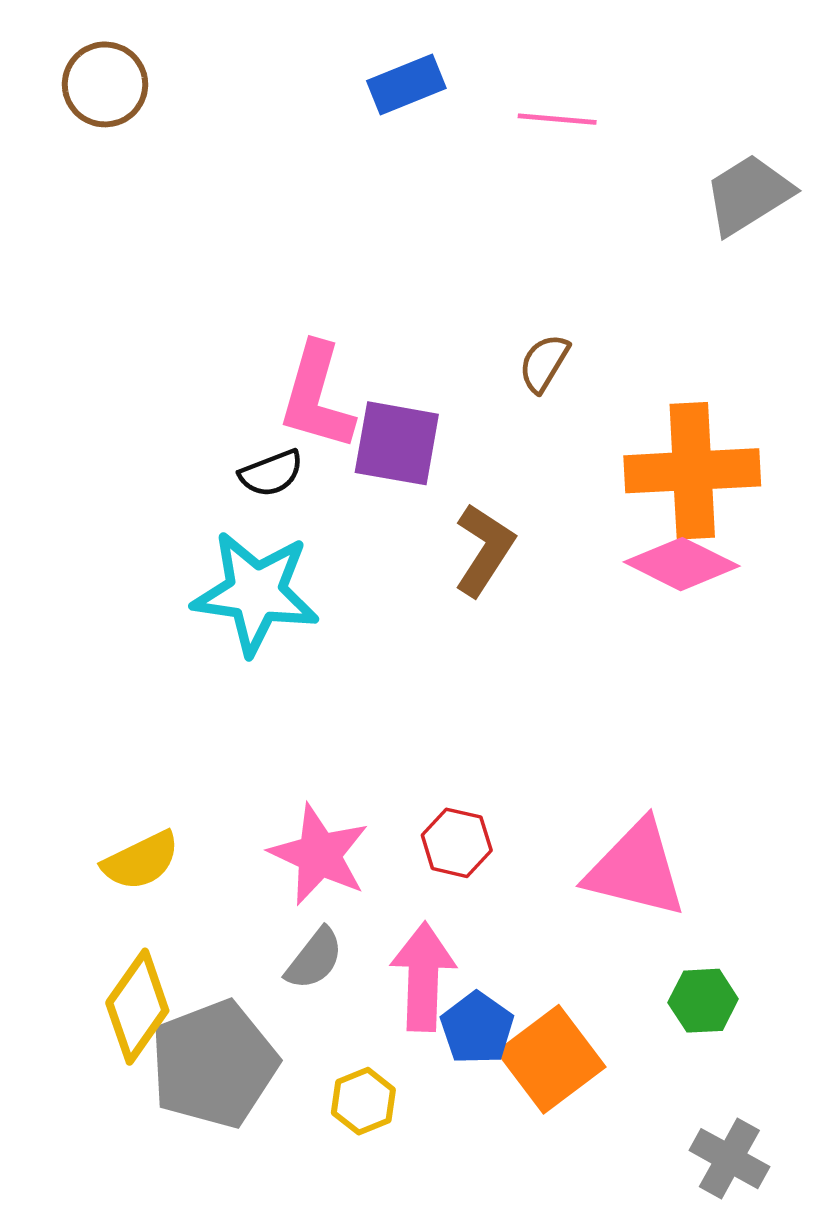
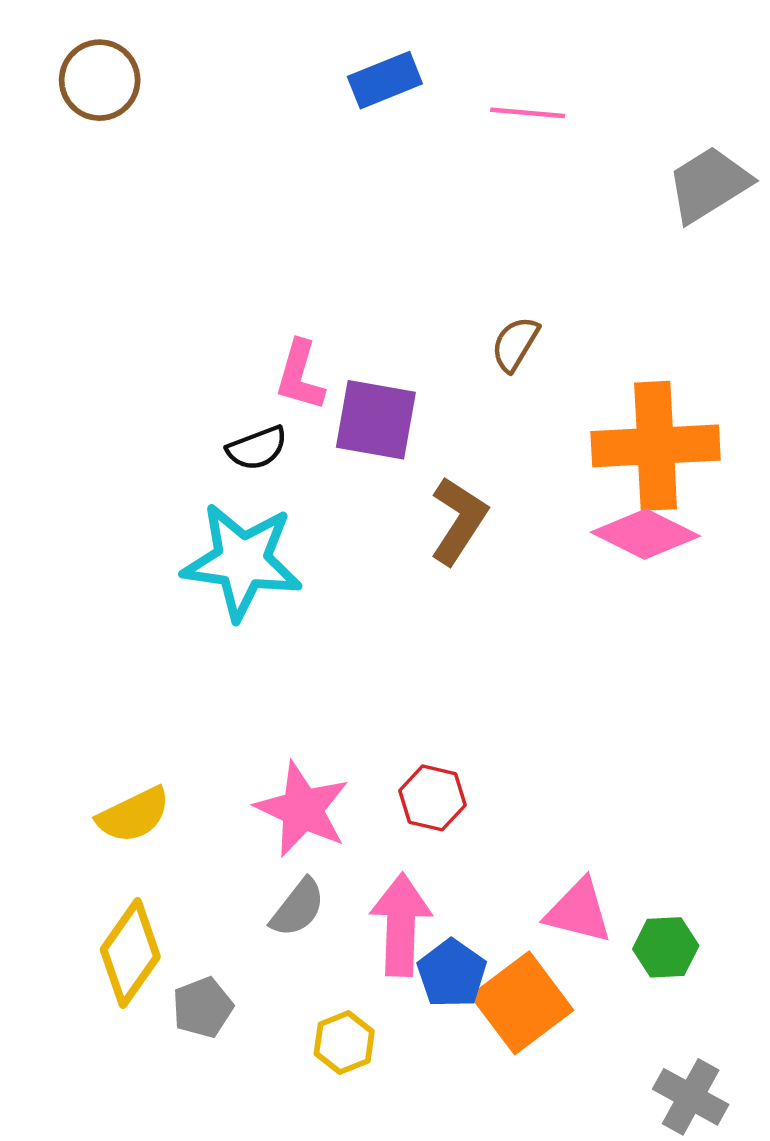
pink L-shape: (317, 397) -> (300, 376), size x0.7
pink triangle: (636, 869) -> (579, 911), moved, size x0.7
gray pentagon: (214, 1064) -> (203, 1007), size x0.5

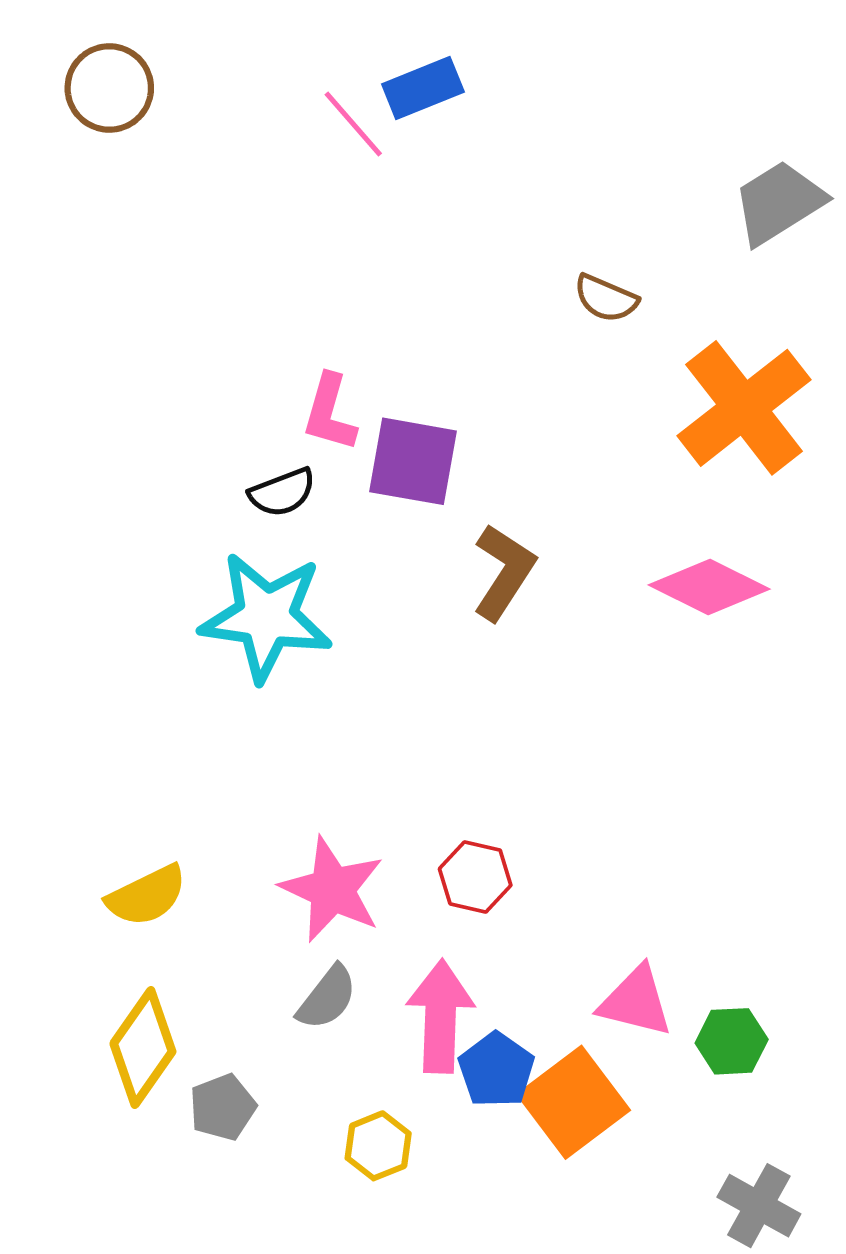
pink line: (528, 113) -> (353, 124), moved, turned 44
brown semicircle: (515, 344) -> (606, 298), moved, turned -98
orange cross: (656, 446) -> (744, 408), moved, turned -35

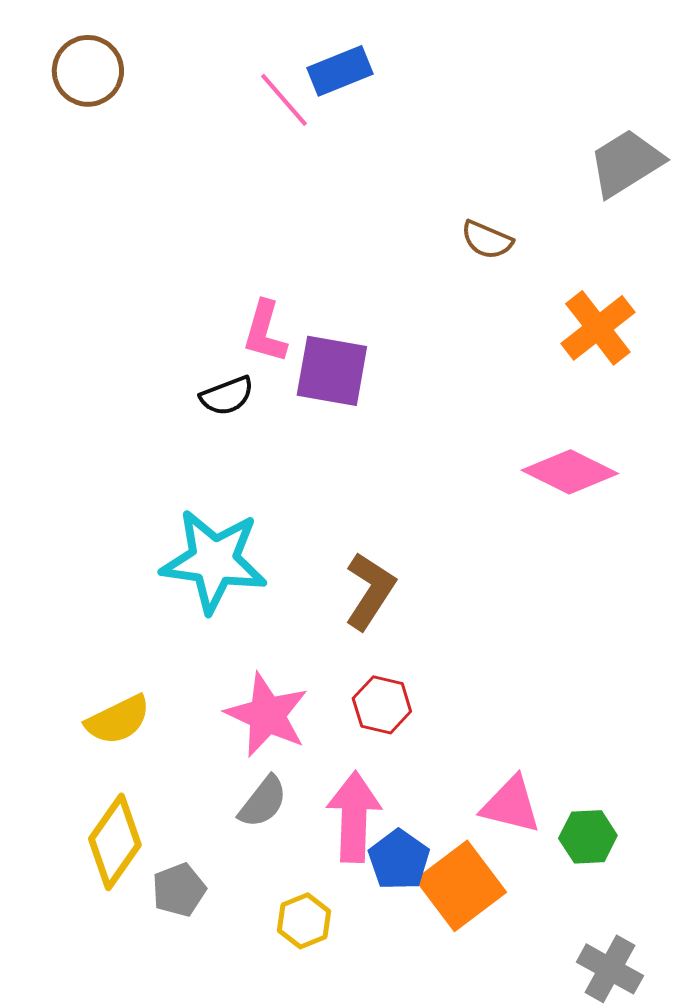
orange cross: (744, 408) -> (598, 328), size x0.7
brown L-shape: (504, 572) -> (370, 591), moved
cyan star: (266, 617) -> (214, 561), moved

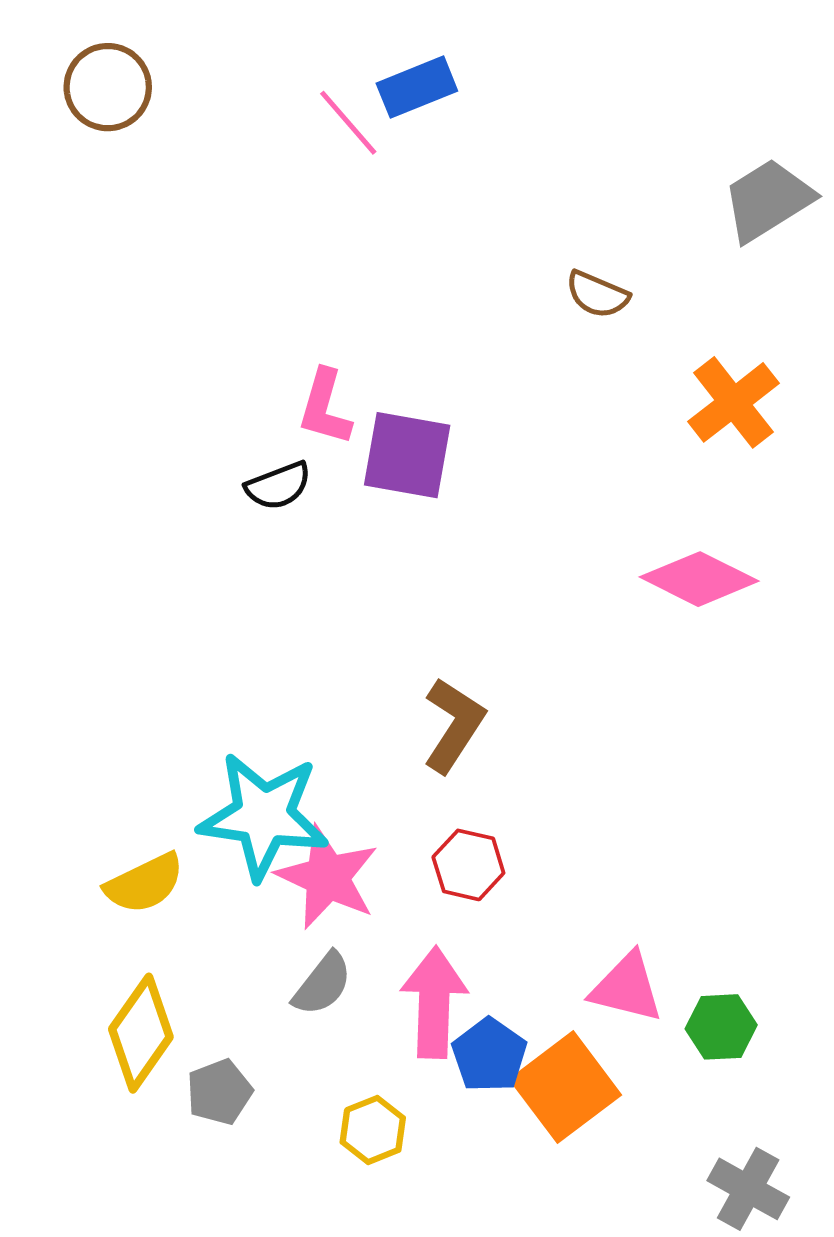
cyan star: (214, 561) -> (264, 816), moved

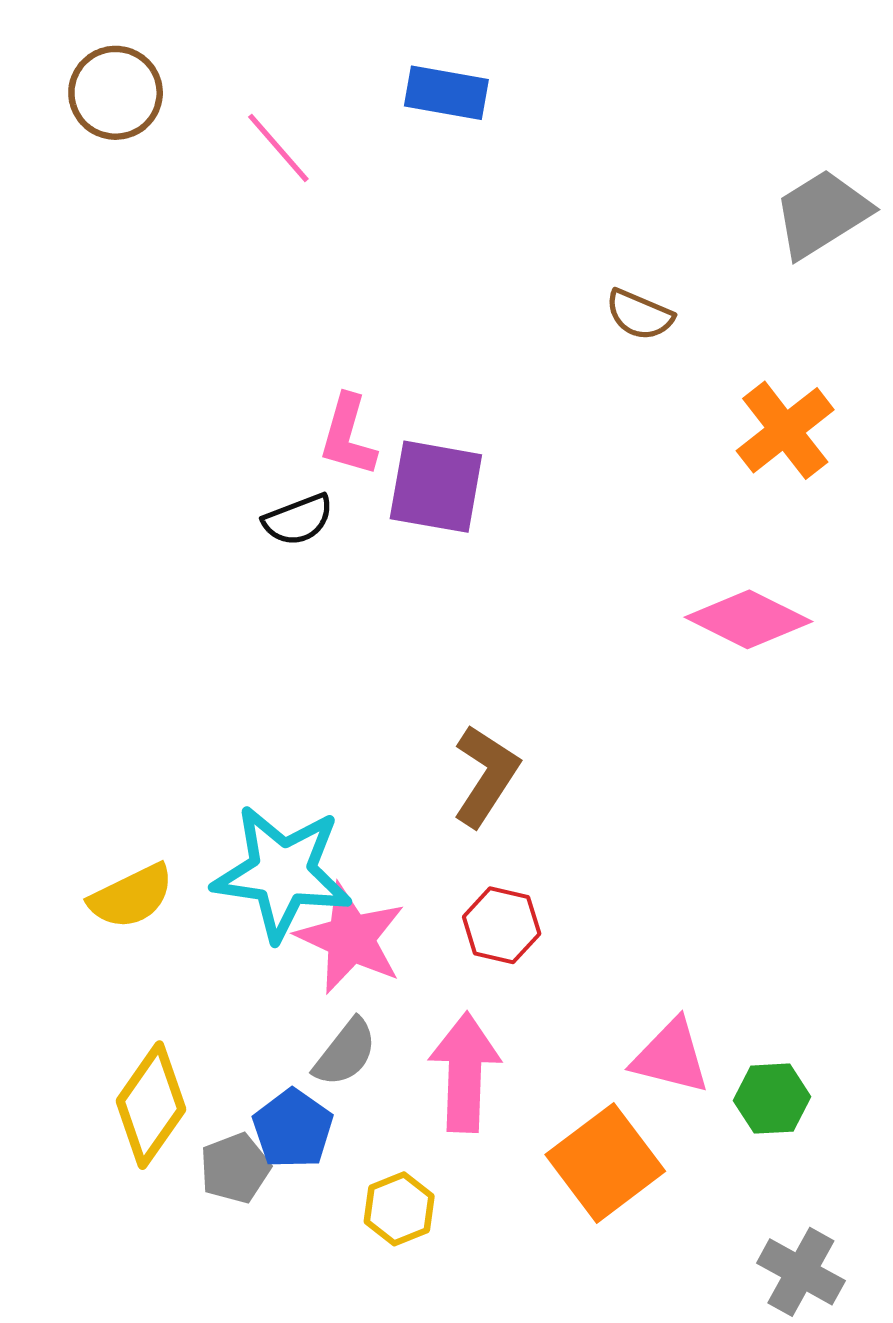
blue rectangle: (417, 87) -> (446, 93), turned 32
pink line: (348, 123) -> (278, 148), moved
yellow semicircle: (145, 883) -> (131, 896), moved
blue pentagon: (489, 1055) -> (293, 1129), moved

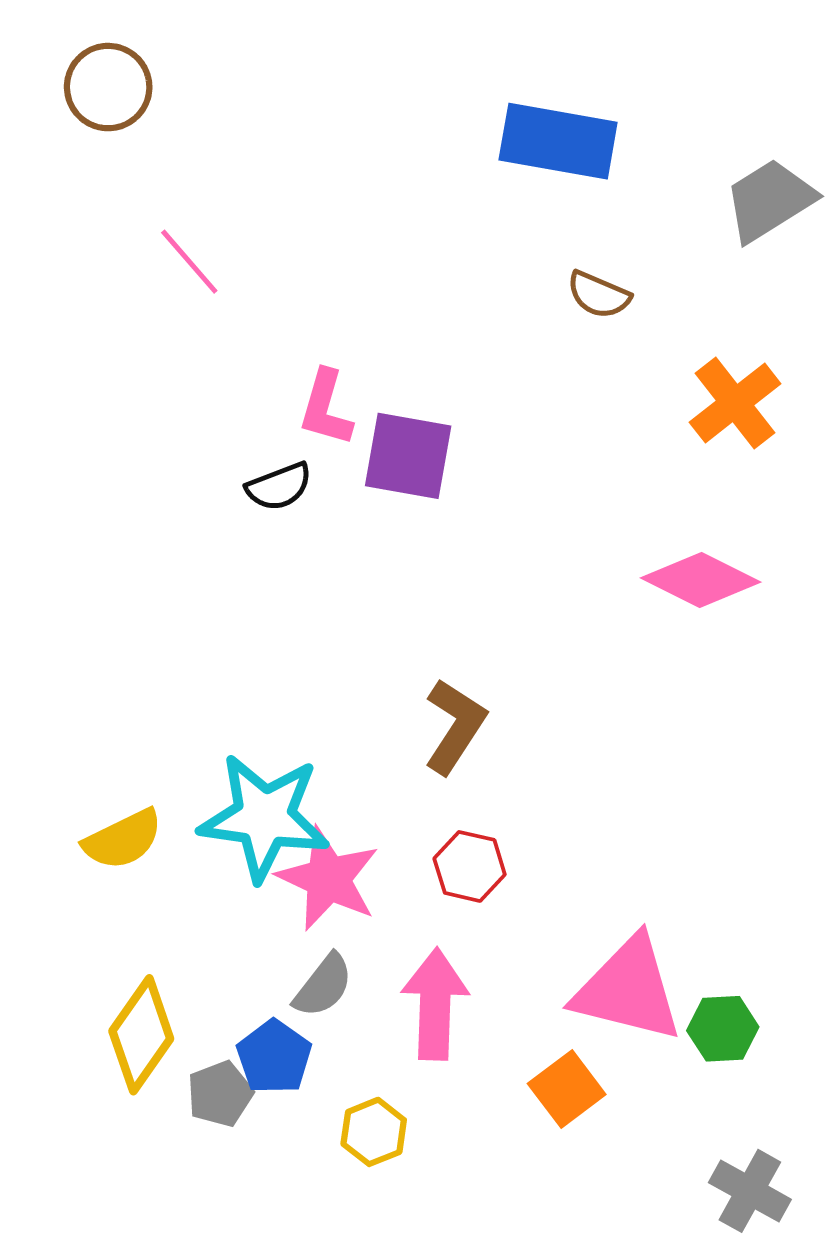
blue rectangle: (446, 93) -> (558, 141), moved, size x1.5
pink line: (278, 148) -> (189, 262), moved
pink triangle: (671, 1057) -> (628, 989), size x1.5
orange square: (605, 1163) -> (567, 1089), size x0.7

